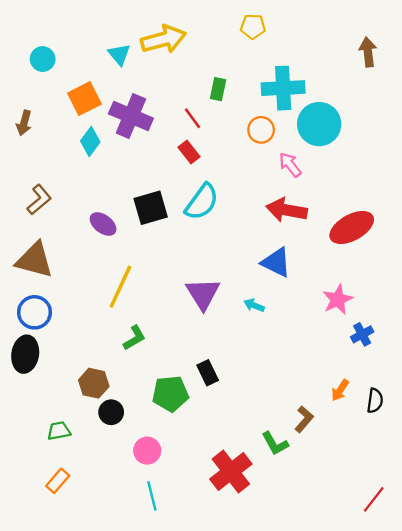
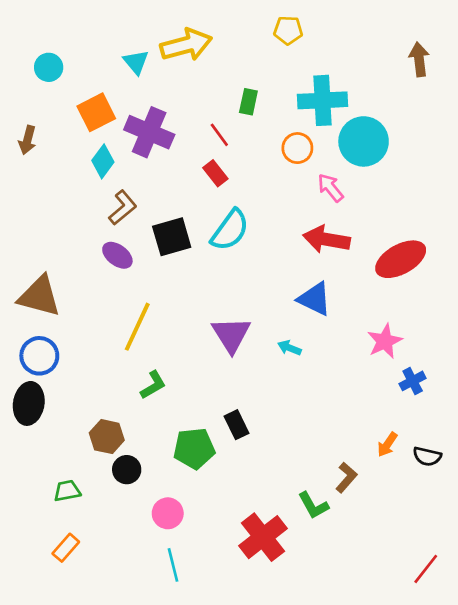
brown L-shape: (39, 200) -> (123, 208), moved
black semicircle: (375, 401) -> (427, 456), turned 95

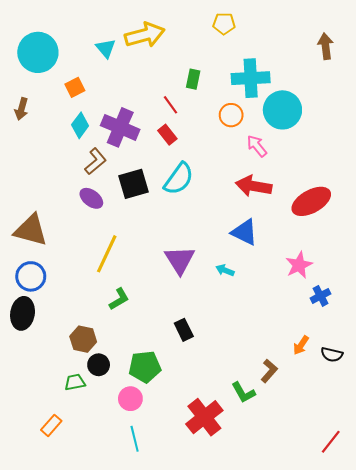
cyan circle: (49, 67) -> (38, 52), size x1.8
orange square: (96, 112) -> (75, 87), size x0.7
purple cross: (149, 132) -> (120, 127), moved
green pentagon: (194, 448) -> (145, 367), moved
green trapezoid: (67, 491) -> (75, 382), moved

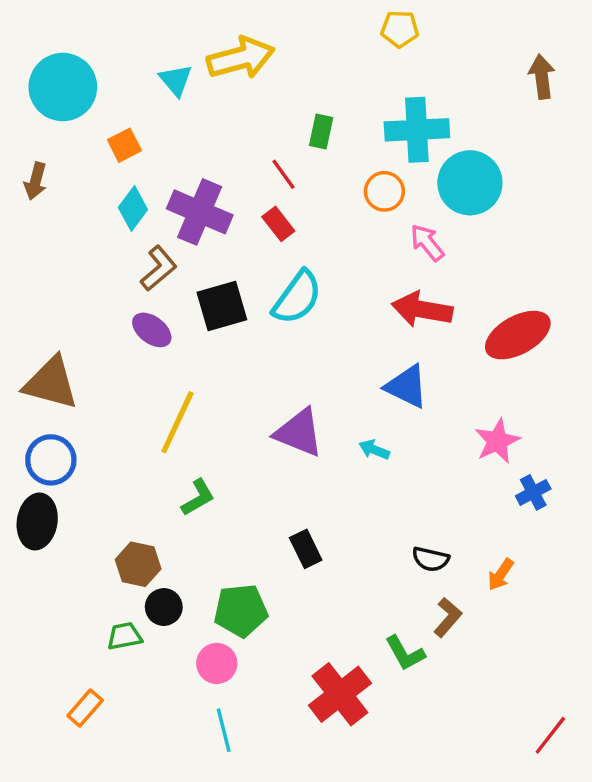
yellow pentagon: (224, 24) -> (400, 29), moved
purple triangle: (180, 260) -> (299, 433), turned -36
black semicircle: (332, 354) -> (431, 559), moved

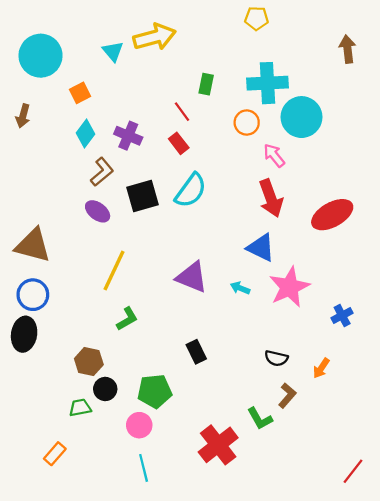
purple cross: (200, 212) -> (128, 136), size x0.7
red arrow: (422, 309) -> (271, 198), turned -120
pink star: (497, 441) -> (289, 287), moved, size x1.4

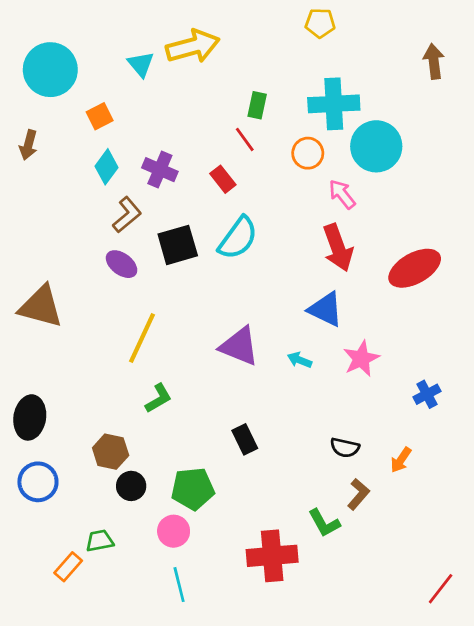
red line: (182, 112) -> (245, 139), moved
pink star: (289, 287) -> (361, 359), size x0.7
blue circle: (33, 295) -> (38, 482), moved
green trapezoid: (80, 408) -> (100, 541), moved
red cross: (218, 445) -> (272, 556), turned 33

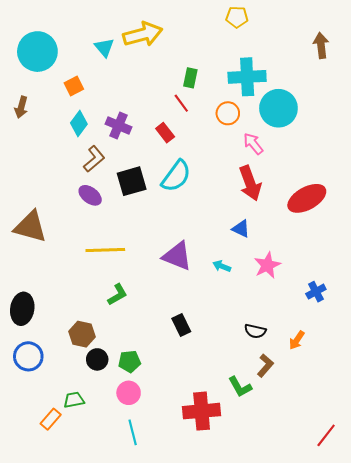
blue triangle: (326, 309) -> (241, 229), size x0.7
yellow line: (142, 338) -> (105, 250), turned 63
green pentagon: (193, 489) -> (130, 361), moved, size x0.7

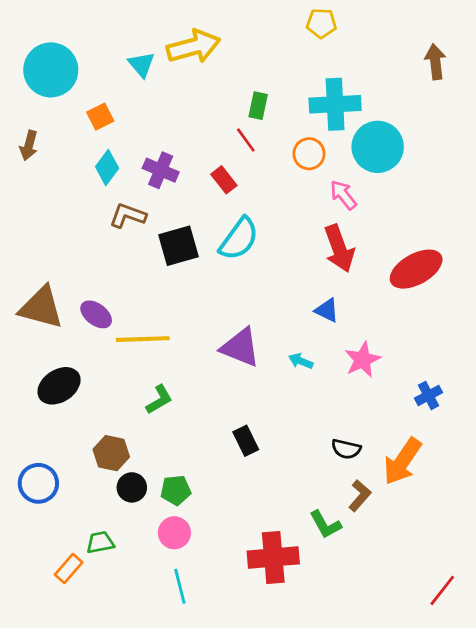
brown L-shape: (94, 159) -> (128, 216), turned -120
purple ellipse: (90, 195) -> (96, 314), moved
black ellipse: (22, 309) -> (59, 386), moved, turned 48
orange arrow: (297, 340) -> (402, 461), size x1.8

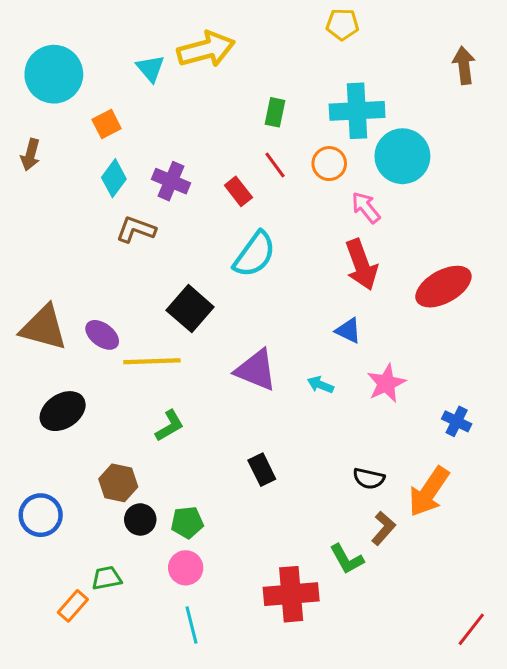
red line: (246, 140) -> (275, 165), moved
black square: (179, 246) -> (190, 309), moved, turned -33
blue cross: (428, 395) -> (457, 421), turned -36

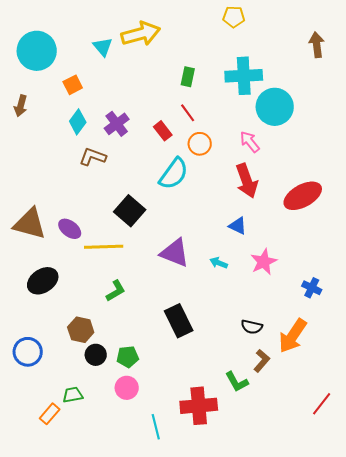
orange circle: (329, 164) -> (200, 144), moved
purple cross: (171, 181) -> (117, 124), turned 30
black rectangle: (262, 470) -> (179, 321), size x1.5
cyan line: (192, 625) -> (156, 427), moved
red line: (471, 629) -> (322, 404), moved

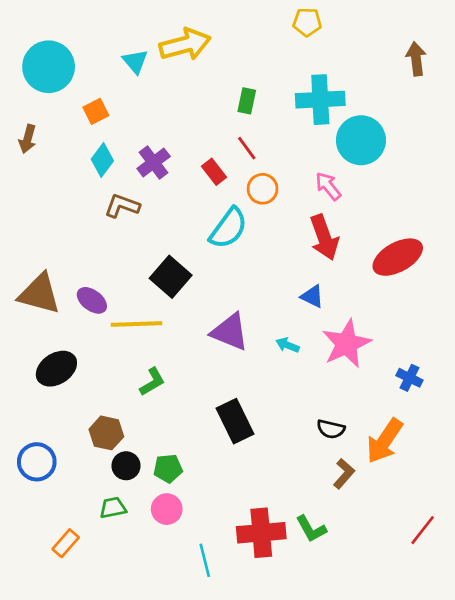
pink star: (264, 262) -> (347, 344), size x1.4
green L-shape: (237, 382) -> (311, 529), moved
green trapezoid: (73, 395) -> (113, 508), moved

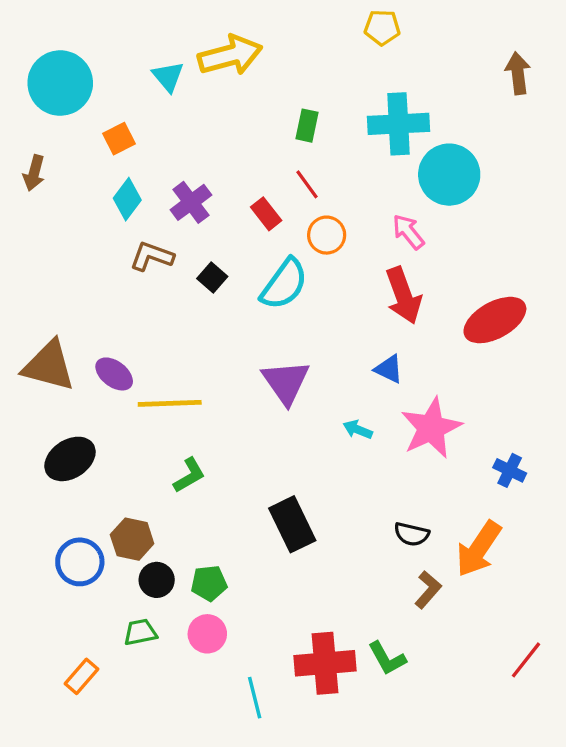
black square: (171, 277) -> (212, 278), moved, size x0.6
purple triangle: (230, 332) -> (286, 382), moved, turned 33
blue circle: (37, 462) -> (80, 562), moved

